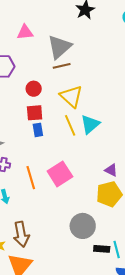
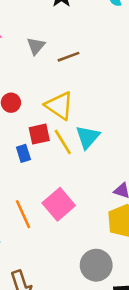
gray triangle: (59, 47) -> (36, 46), size x0.6
brown line: (62, 66) -> (68, 57), moved
red square: (35, 113) -> (39, 134), moved

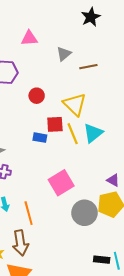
blue rectangle: (23, 153) -> (40, 138), turned -72
orange line: (23, 214) -> (29, 213), moved
gray circle: (96, 265) -> (85, 213), moved

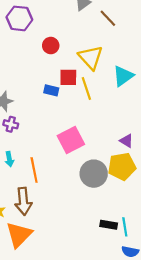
brown line: (88, 67) -> (108, 18), turned 54
cyan triangle: (93, 133) -> (123, 76), moved

